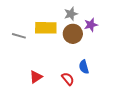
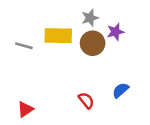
blue semicircle: (84, 67) -> (121, 90), moved, turned 64
red triangle: (36, 77) -> (25, 109), moved

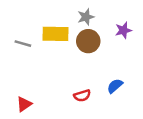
purple star: (115, 32) -> (123, 30), moved
red semicircle: (86, 100) -> (82, 96), turned 112

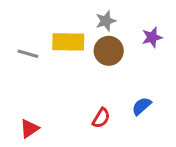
red semicircle: (82, 96) -> (101, 118), turned -42

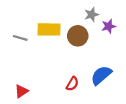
gray star: (106, 21) -> (92, 15), moved
blue semicircle: (142, 106) -> (101, 75), size x1.5

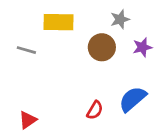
purple star: (109, 26) -> (142, 47), moved
yellow rectangle: (49, 29) -> (58, 22), moved

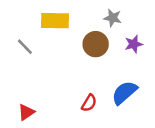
gray star: (120, 19) -> (113, 18), turned 30
gray line: (26, 50) -> (25, 47), turned 30

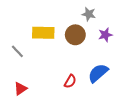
yellow rectangle: (55, 21) -> (43, 33), moved
gray line: (25, 47) -> (17, 51), moved

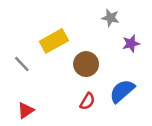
yellow rectangle: (43, 33) -> (54, 41), turned -30
brown circle: (75, 35) -> (86, 64), moved

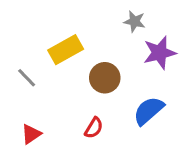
purple star: (131, 43) -> (160, 53), size x1.5
red semicircle: (87, 101) -> (94, 128), moved

